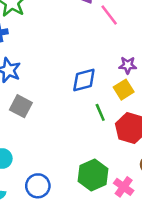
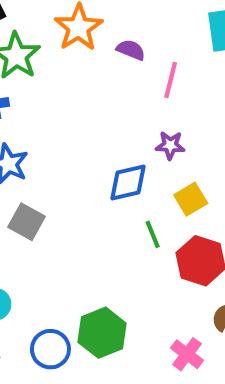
pink line: (109, 15) -> (171, 80), turned 50
purple star: (128, 65) -> (170, 145), moved
green hexagon: (93, 175) -> (102, 333), moved

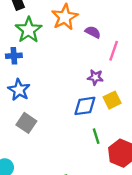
purple star: (170, 145) -> (95, 77), moved
yellow square: (191, 199) -> (112, 100), moved

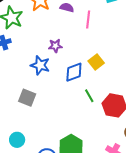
purple star: (95, 77) -> (55, 46), moved
blue star: (19, 90) -> (40, 65), moved

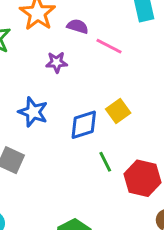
pink line: (88, 20) -> (109, 46), turned -72
purple star: (55, 46) -> (57, 62), moved

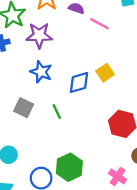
purple star: (57, 62) -> (39, 35), moved, size x1.6
green line: (105, 162) -> (57, 111), moved

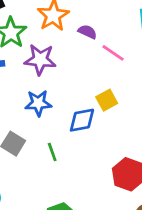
blue star: (41, 72) -> (38, 103), turned -30
yellow square: (105, 73) -> (107, 100), moved

